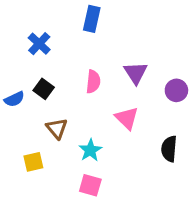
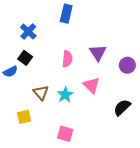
black square: (44, 89) -> (25, 58), moved
black semicircle: (169, 149) -> (122, 107), turned 42
cyan star: (90, 150) -> (65, 95), moved

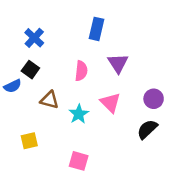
blue rectangle: (66, 14) -> (96, 29), moved
purple circle: (127, 65) -> (154, 99), moved
brown triangle: (41, 93) -> (49, 100), moved, turned -35

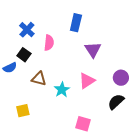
pink semicircle: (81, 71) -> (49, 43), moved
pink triangle: (110, 103) -> (87, 81), turned 42
pink square: (79, 161) -> (83, 124), moved

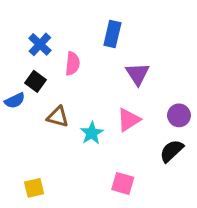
yellow square: (23, 111) -> (34, 188), moved

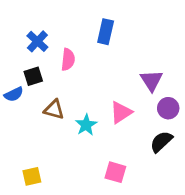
purple triangle: (138, 74) -> (152, 80), moved
black square: (36, 81) -> (33, 76), turned 36

